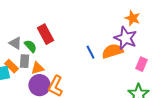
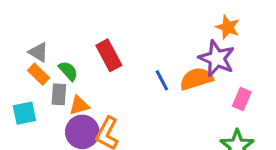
red rectangle: (45, 34) -> (109, 55), moved
gray triangle: (15, 43) -> (38, 52), moved
orange rectangle: (11, 66) -> (38, 74), moved

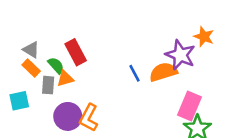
orange star: (228, 27) -> (204, 37), moved
red rectangle: (109, 55) -> (76, 52), moved
pink rectangle: (242, 99) -> (189, 106), moved, size x1.5
orange triangle: (79, 105) -> (65, 78), moved

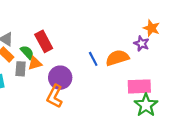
purple star: (180, 55) -> (142, 44), moved, size x0.6
pink rectangle: (189, 106) -> (139, 86), turned 65
purple circle: (68, 116) -> (60, 78), moved

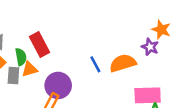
green semicircle: (27, 52) -> (21, 57), turned 32

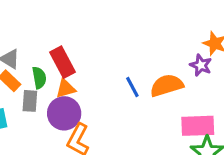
orange triangle: (30, 69) -> (66, 89), moved
purple circle: (58, 85) -> (64, 113), moved

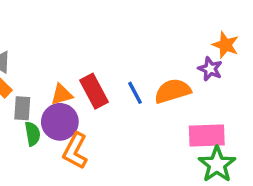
red rectangle: (63, 62) -> (94, 91), moved
green semicircle: (39, 78) -> (33, 134), moved

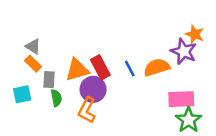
purple star: (210, 69) -> (184, 51), size x1.5
orange triangle: (62, 94) -> (77, 70), size x1.5
purple circle: (60, 122) -> (93, 89), moved

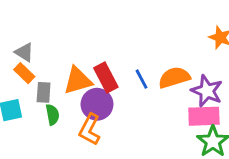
purple star: (184, 51) -> (207, 91), moved

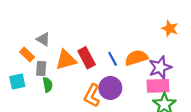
gray triangle: (24, 52) -> (43, 39), moved
purple star: (207, 91) -> (160, 67), turned 30
purple circle: (97, 104) -> (110, 88), moved
orange L-shape: (90, 130) -> (92, 96), moved

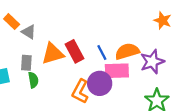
orange rectangle: (27, 54) -> (12, 22), moved
pink rectangle: (158, 86) -> (117, 71), moved

